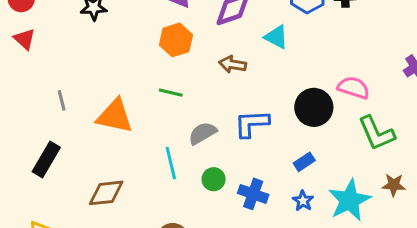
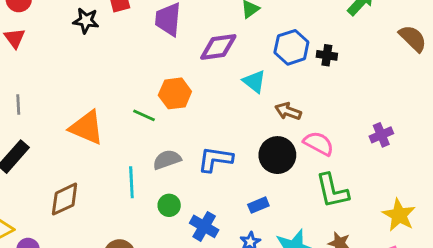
orange hexagon: (176, 40) -> (175, 93), moved
brown arrow: (232, 64) -> (288, 111), moved
gray line: (62, 100) -> (18, 105), moved
brown diamond: (106, 193) -> (65, 199), turned -30

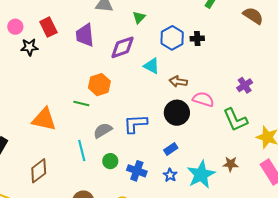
green L-shape: (332, 191) -> (235, 120), moved

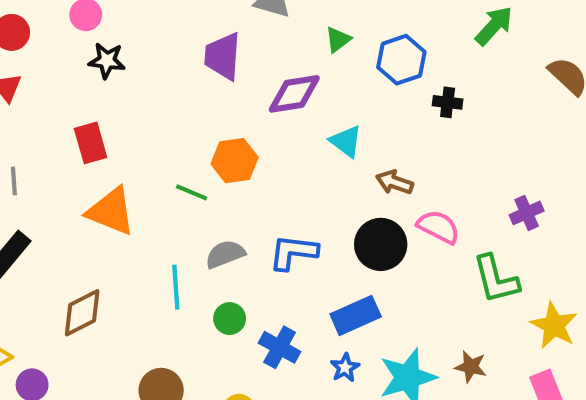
red rectangle: (48, 27) -> (91, 143), moved
blue hexagon: (172, 38) -> (401, 60), moved
blue rectangle: (171, 149) -> (356, 315), size x1.6

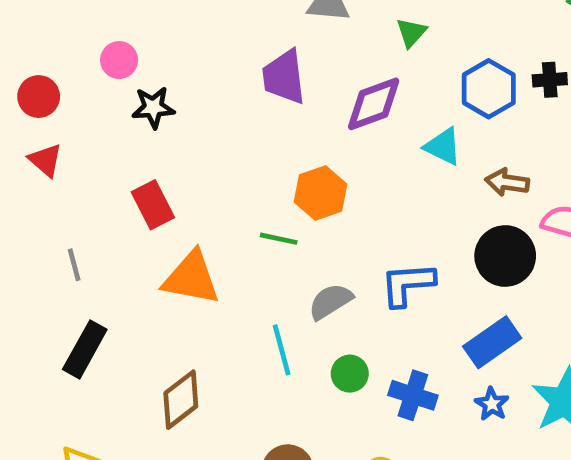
blue hexagon: (401, 60) -> (489, 89), moved

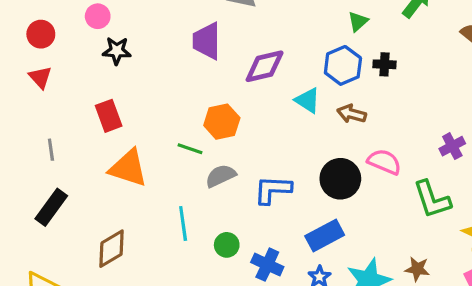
green triangle: (411, 33) -> (358, 21), moved
brown arrow: (507, 182) -> (352, 114), moved
gray semicircle: (330, 301) -> (221, 176), moved

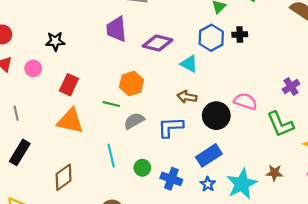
pink circle: (98, 16) -> (33, 68), moved
purple diamond: (265, 66) -> (158, 43), turned 32
brown arrow: (352, 114) -> (187, 97), moved
red rectangle: (109, 116) -> (69, 85), moved, turned 50

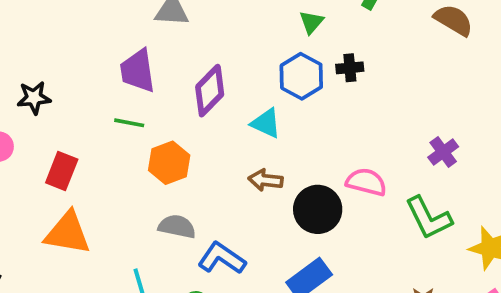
purple diamond: (158, 43) -> (210, 91), turned -56
green line: (111, 104) -> (129, 123), moved
gray semicircle: (134, 121) -> (177, 226), turned 45
blue L-shape: (171, 127) -> (222, 258), moved, turned 40

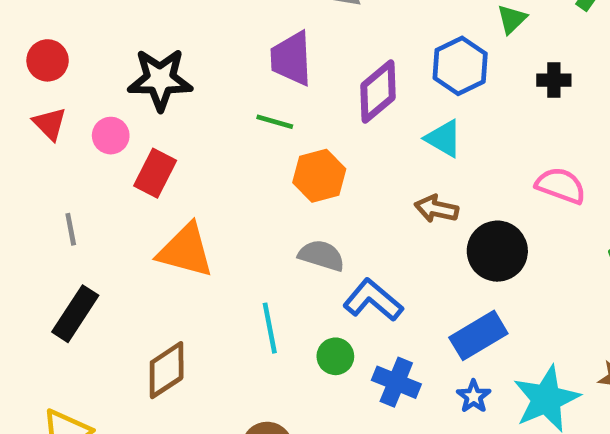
blue hexagon: (301, 76) -> (460, 66), moved
black star: (34, 98) -> (160, 79), size x1.5
red rectangle: (62, 171) -> (155, 173), moved
pink semicircle: (366, 182) -> (561, 186), moved

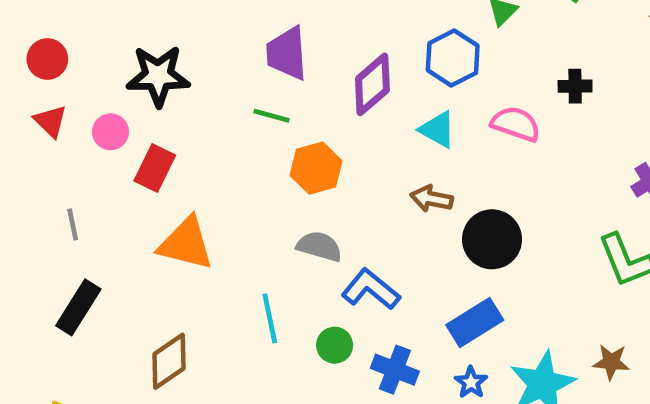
black cross: (554, 80) -> (575, 86), moved
pink semicircle: (561, 186) -> (516, 124), moved

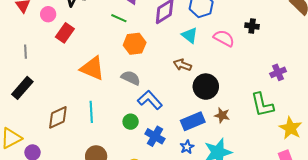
orange triangle: (186, 244) -> (92, 68), moved
cyan line: (270, 318) -> (91, 112), moved
brown star: (611, 362) -> (222, 115), moved

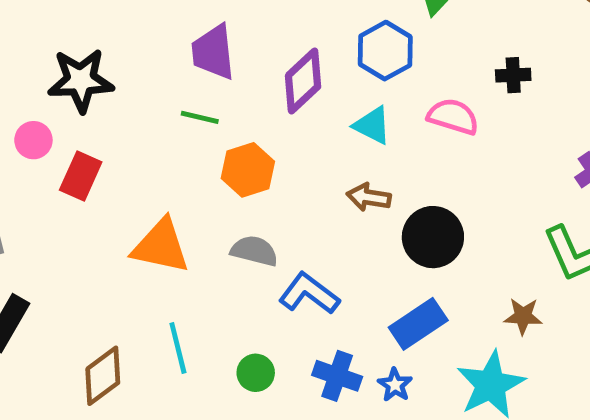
brown star: (222, 115) -> (523, 316), moved
green circle: (131, 122) -> (256, 373), moved
blue star: (187, 147) -> (395, 385), moved

